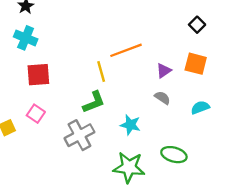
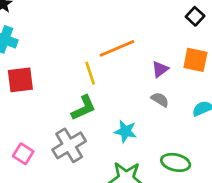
pink square: (36, 114) -> (23, 154), moved

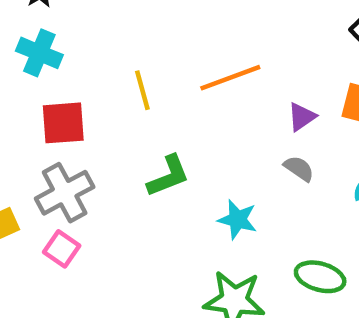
yellow line: (90, 73) -> (142, 90), moved
gray cross: (69, 145) -> (65, 193), moved

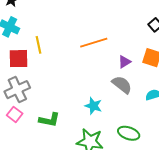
yellow line: (142, 90) -> (38, 45), moved
gray semicircle: (299, 169) -> (122, 85), size x1.5
green L-shape: (168, 176) -> (49, 120), moved, turned 30

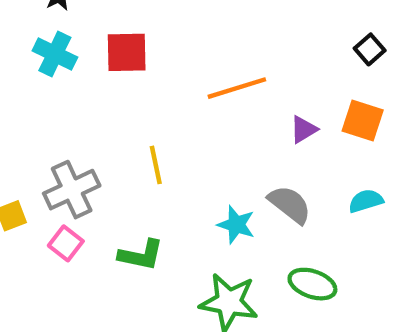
yellow line: (38, 45) -> (156, 165), moved
red square: (18, 59) -> (127, 52), moved
gray semicircle: (122, 85) -> (290, 204), moved

